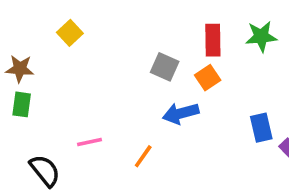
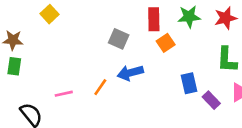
orange square: (208, 78) -> (166, 43), moved
orange line: (143, 156) -> (100, 87), moved

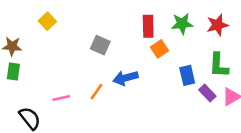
gray square: (119, 39) -> (100, 45), moved
blue rectangle: (189, 83) -> (187, 75), moved
purple rectangle: (211, 100) -> (207, 93), moved

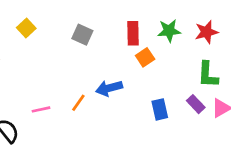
gray square: (100, 45) -> (82, 35), moved
blue rectangle: (187, 75) -> (160, 109), moved

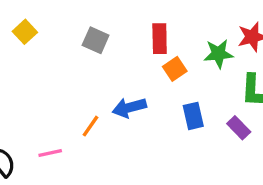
green star: (169, 31) -> (219, 54), moved
pink line: (41, 109) -> (50, 153), moved
blue rectangle: (160, 109) -> (193, 116), moved

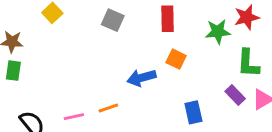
orange square: (175, 69) -> (176, 59), moved, turned -30
blue rectangle: (193, 116) -> (193, 112), moved
orange line: (91, 126) -> (108, 108), moved, turned 36

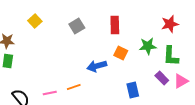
gray square: (113, 20) -> (77, 26), turned 35
green star: (218, 32) -> (148, 46), moved

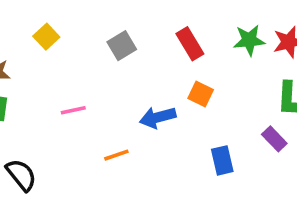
red rectangle: (115, 25) -> (190, 44), turned -30
green star: (148, 46) -> (249, 40), moved
pink line: (50, 93) -> (73, 110), moved

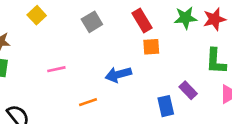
orange square: (201, 94) -> (151, 47), moved, turned -30
purple rectangle: (274, 139) -> (188, 90), moved

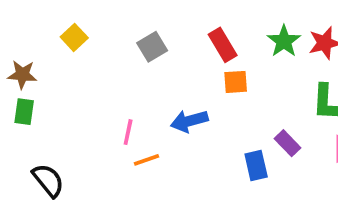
green star: (185, 18) -> (284, 41), turned -30
pink line: (56, 69) -> (128, 132), moved, turned -66

